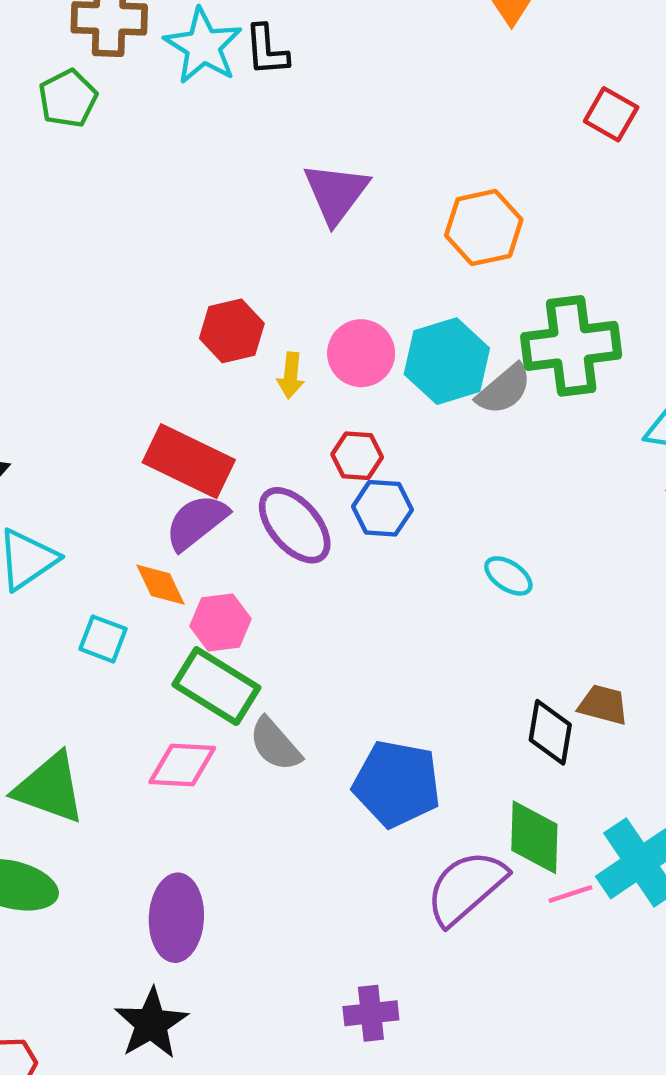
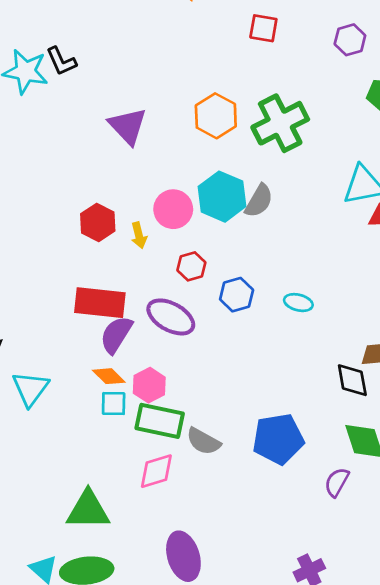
green cross: (571, 346) -> (280, 123), moved
blue hexagon: (382, 508) -> (237, 295), moved
cyan square: (103, 639) -> (114, 404), moved
purple semicircle: (466, 887) -> (337, 482), size x0.6

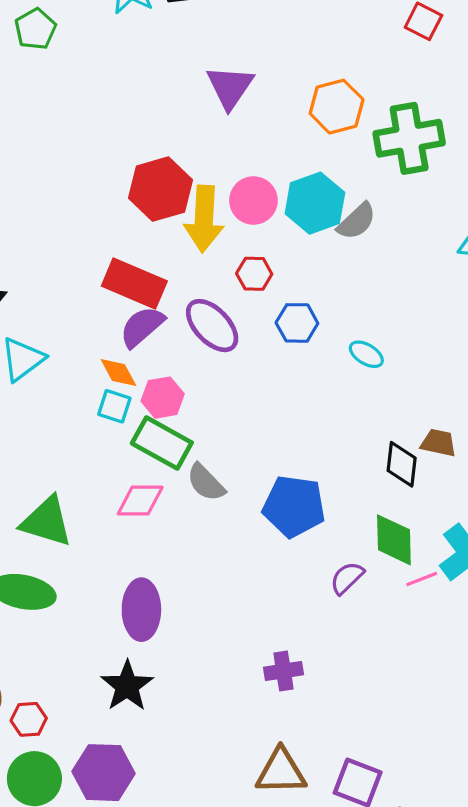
red hexagon: (98, 222) -> (161, 189), size x1.4
yellow arrow: (139, 235) -> (204, 219), size x2.0

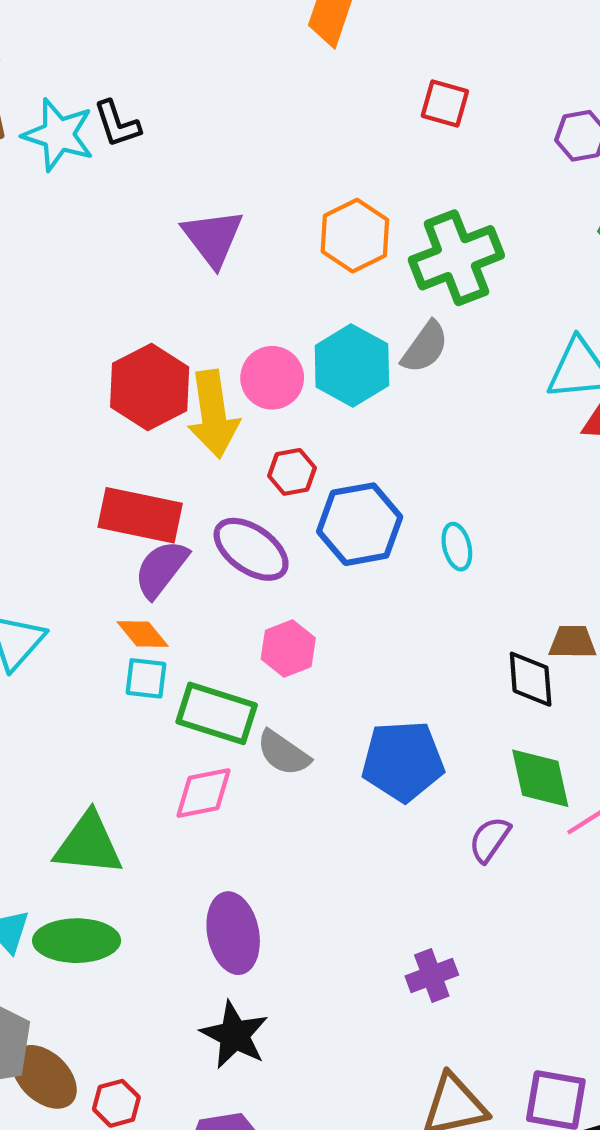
gray semicircle: (357, 221) -> (425, 347), moved
blue hexagon: (297, 323) -> (360, 524), size x1.5
cyan ellipse: (366, 354) -> (457, 547), turned 56
pink hexagon: (163, 398) -> (288, 649), moved

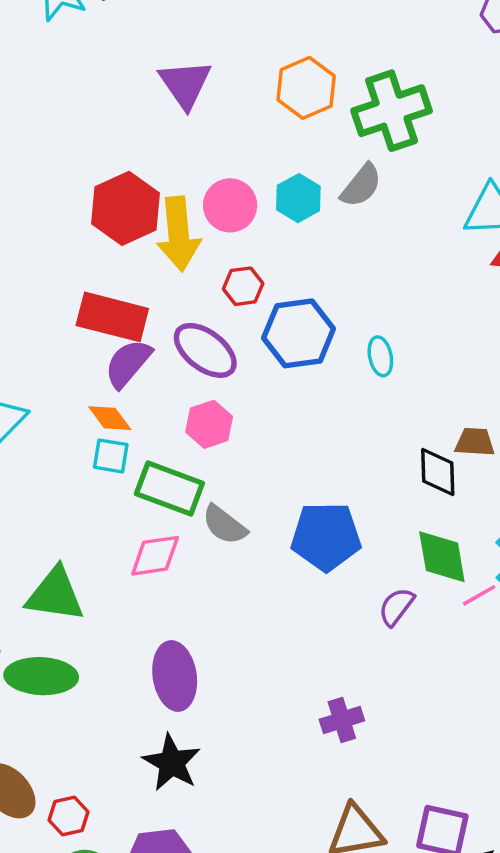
cyan hexagon: (352, 365) -> (298, 198), size x0.7
pink hexagon: (288, 649) -> (209, 424), moved

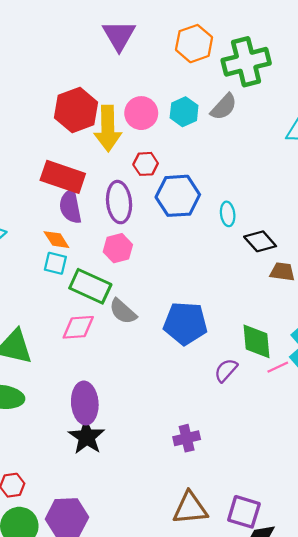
purple ellipse: (205, 350) -> (119, 202), turned 42
purple semicircle: (128, 363) -> (70, 207), turned -56
black diamond: (438, 472) -> (260, 241), moved, turned -44
black star: (172, 763) -> (87, 437), moved

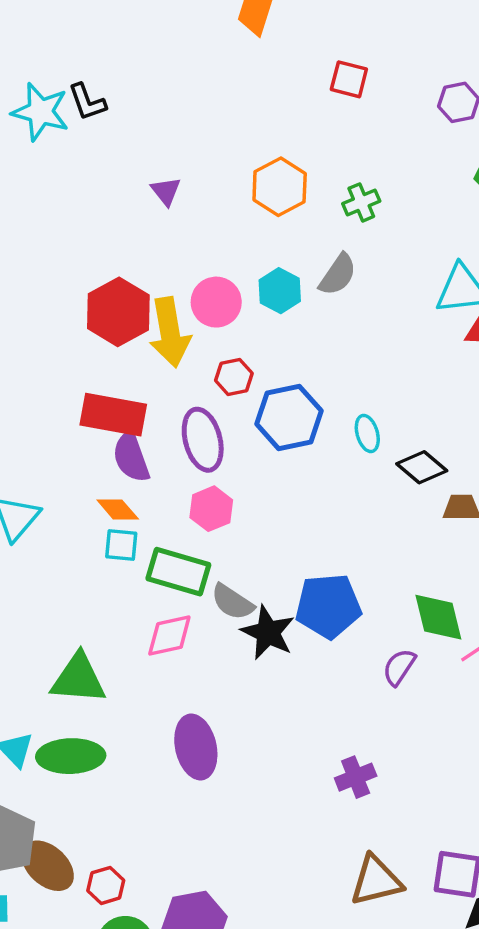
purple triangle: (119, 35) -> (166, 191), size x0.6
green cross: (246, 62) -> (361, 202), size x0.5
black star: (87, 437) -> (268, 632), moved

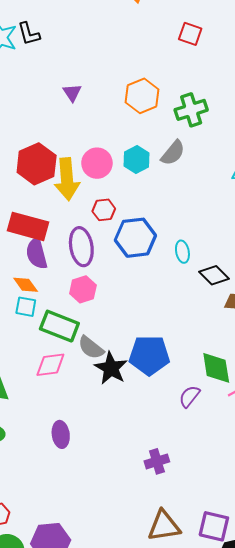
green cross: (361, 202) -> (191, 110), size x1.4
purple ellipse: (196, 747) -> (61, 434), size x0.7

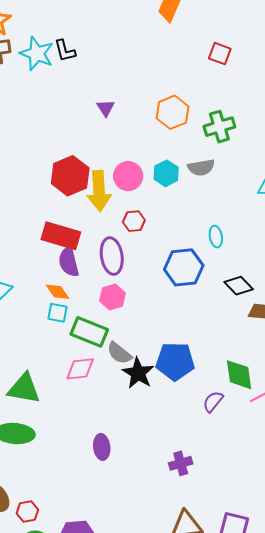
gray semicircle: (173, 153) -> (201, 167), turned 40
blue hexagon: (135, 238) -> (184, 267), moved
cyan ellipse: (182, 252) -> (216, 237), moved
purple ellipse: (61, 434) -> (102, 447), moved

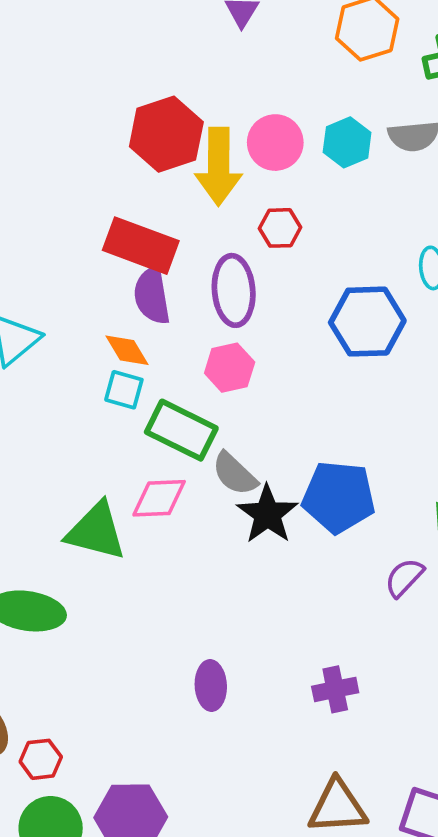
green triangle: (24, 389) -> (96, 531), moved
purple ellipse: (102, 447) -> (211, 686), moved

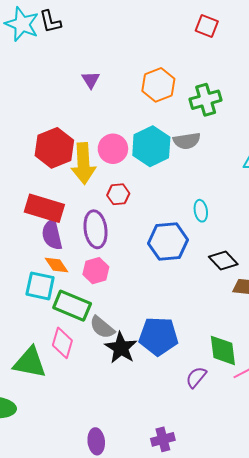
cyan hexagon: (347, 142) -> (151, 146), size x1.5
orange diamond: (127, 350) -> (57, 265), moved
cyan square: (124, 390) -> (40, 286), size x1.4
pink diamond: (159, 498) -> (62, 343), turned -68

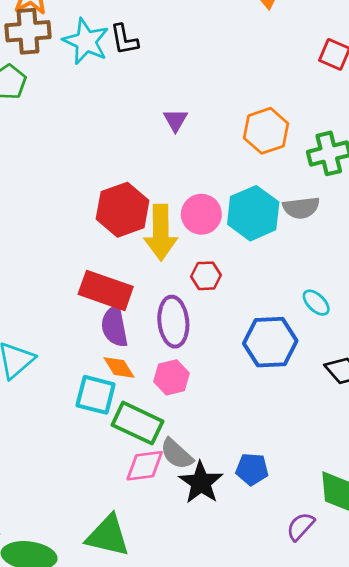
cyan ellipse: (201, 211) -> (316, 303), turned -40
blue pentagon: (158, 336) -> (252, 469), size x0.6
pink diamond: (62, 343) -> (145, 466), moved, turned 64
green triangle: (30, 363) -> (108, 536), moved

